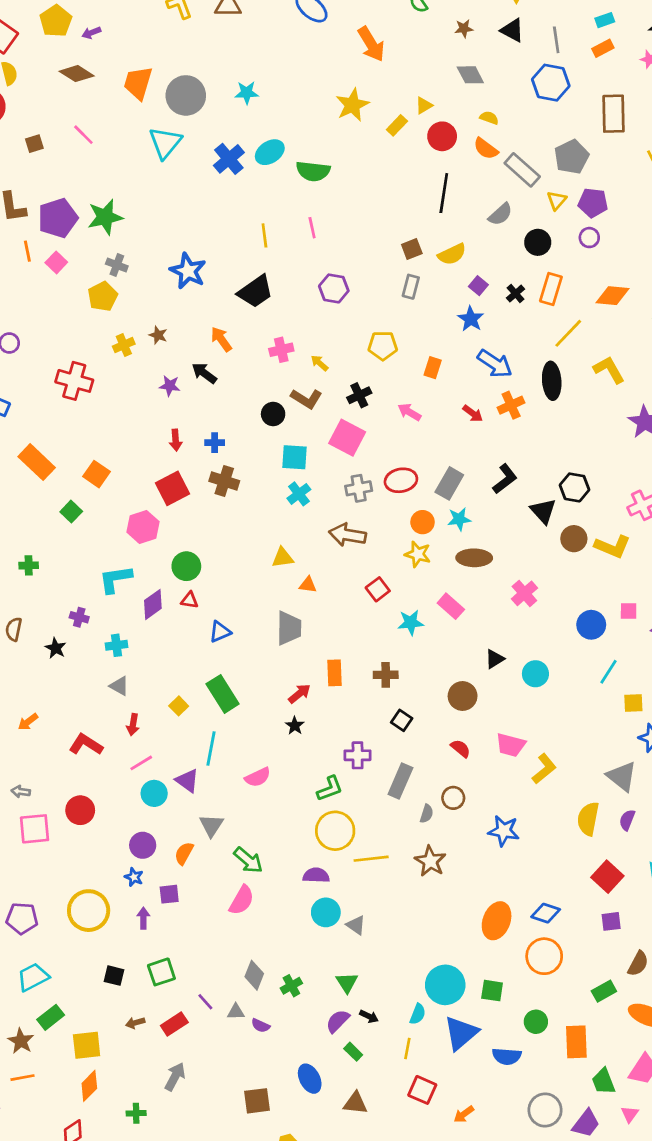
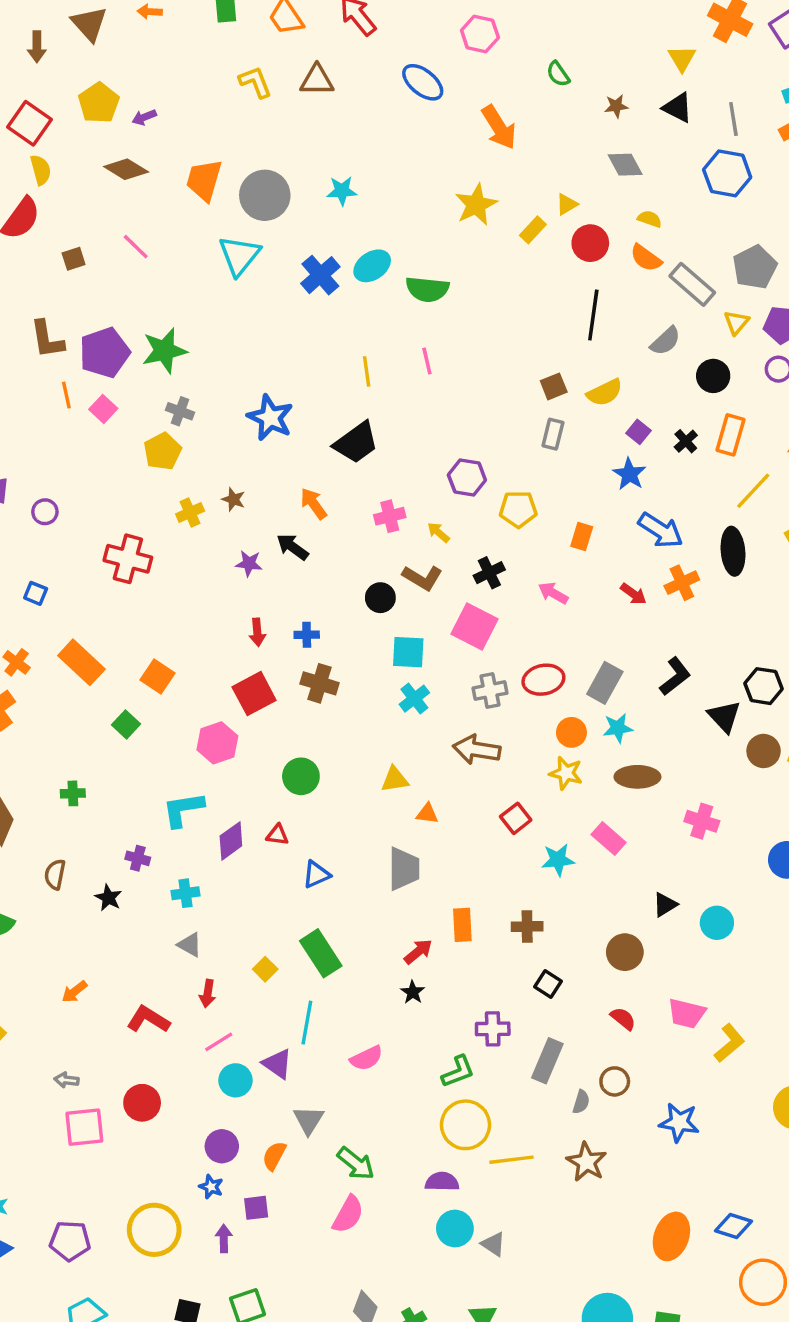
purple hexagon: (334, 288) -> (467, 478), moved
green circle: (186, 566) -> (301, 776), moved
pink cross: (524, 593) -> (702, 821), turned -30
orange circle: (544, 956) -> (763, 1282), moved

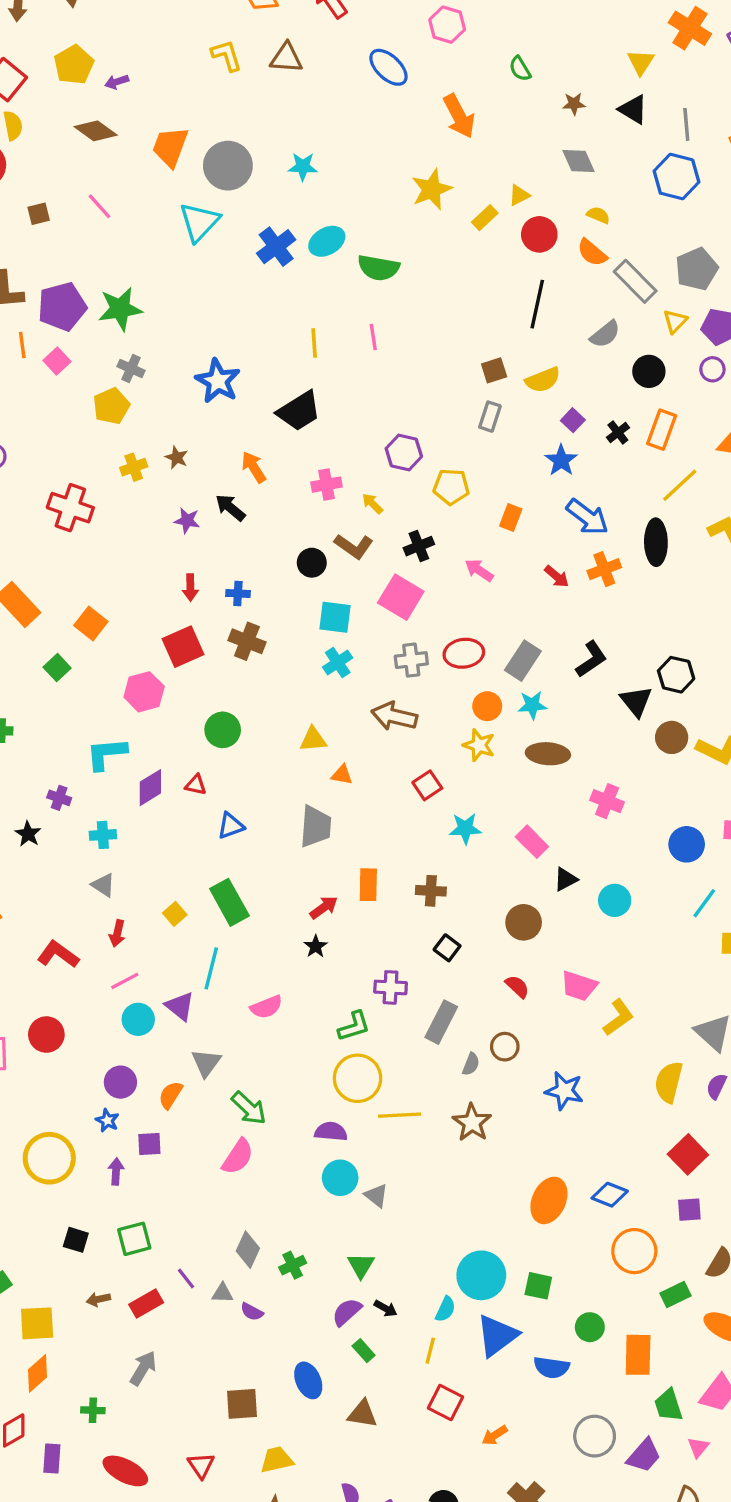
pink rectangle: (609, 839) -> (532, 842), moved

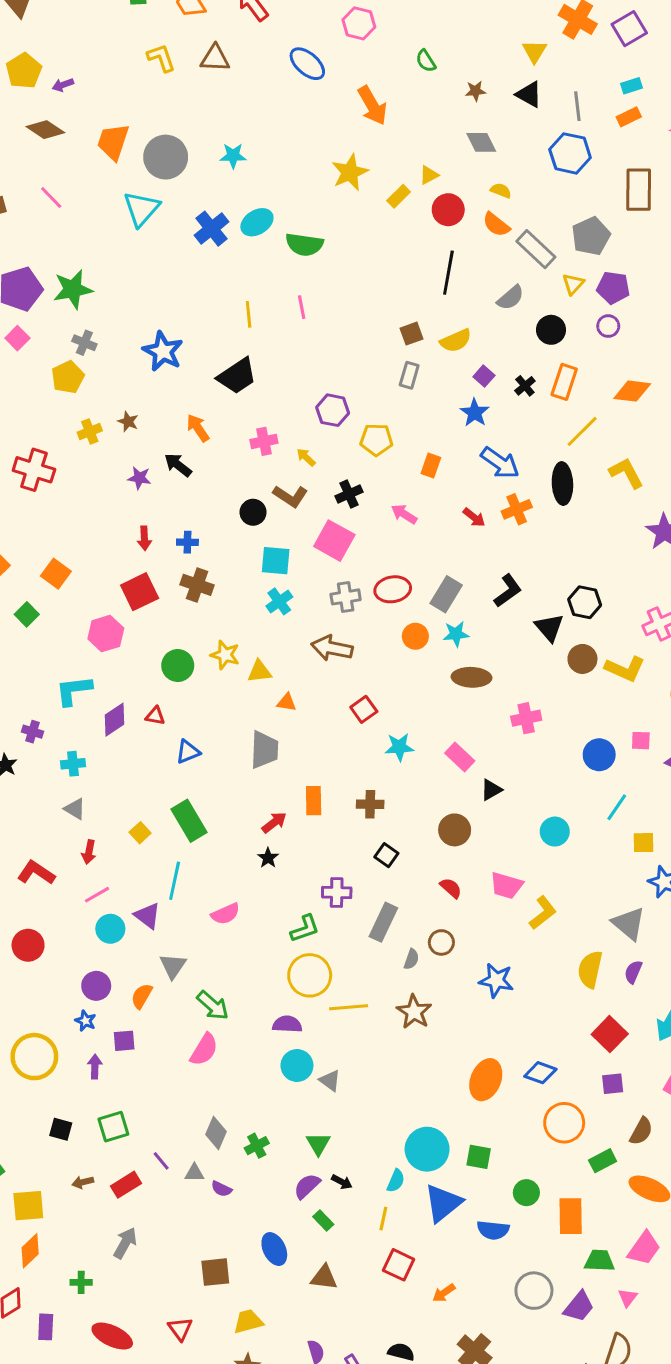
yellow star: (479, 745) -> (225, 655), moved
pink cross: (607, 801) -> (526, 718), turned -32
cyan circle: (615, 900) -> (555, 832), moved
green trapezoid: (668, 1405) -> (600, 1261), turned 112

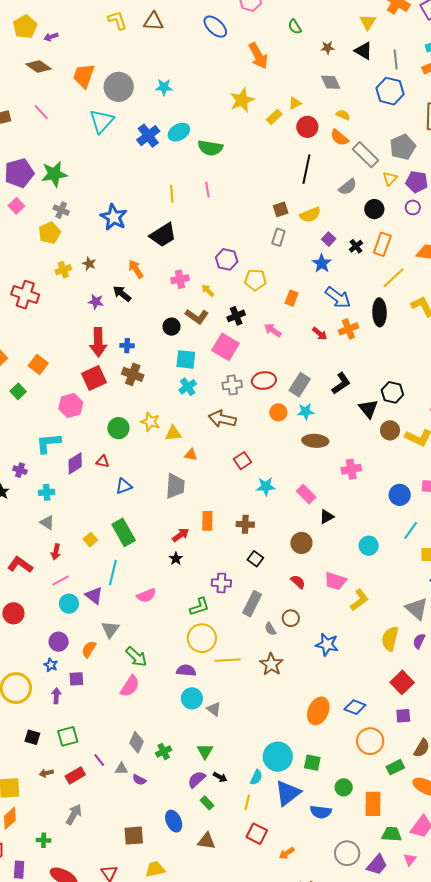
red arrow: (144, 538) -> (98, 342), size x1.8
gray semicircle: (411, 959) -> (270, 629), turned 128

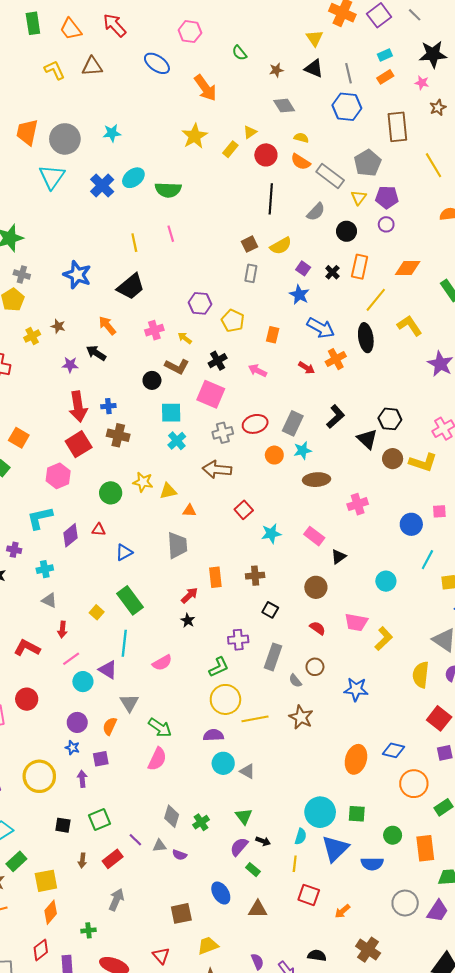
yellow pentagon: (255, 280) -> (233, 321), turned 30
brown arrow: (46, 773) -> (82, 860), turned -64

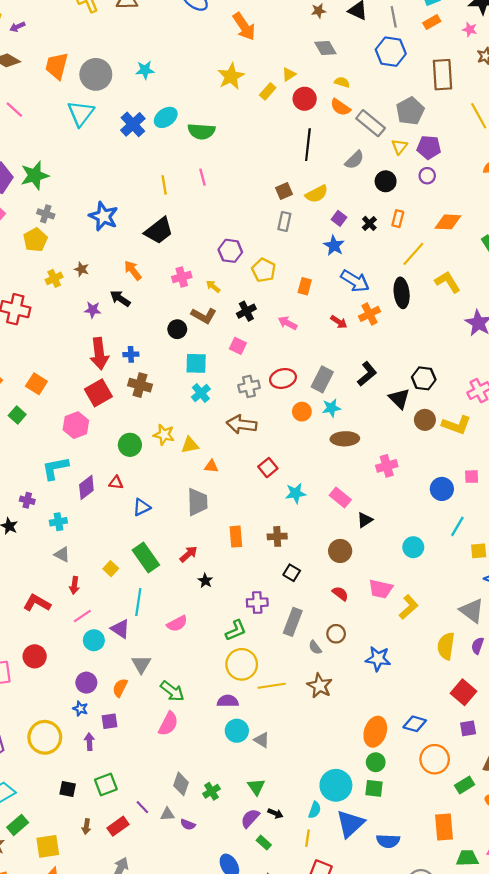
orange rectangle: (360, 267) -> (398, 219), size x0.7
pink square: (211, 394) -> (238, 346), size x0.6
red arrow: (189, 595) -> (189, 554), moved
green circle: (393, 835) -> (376, 762), moved

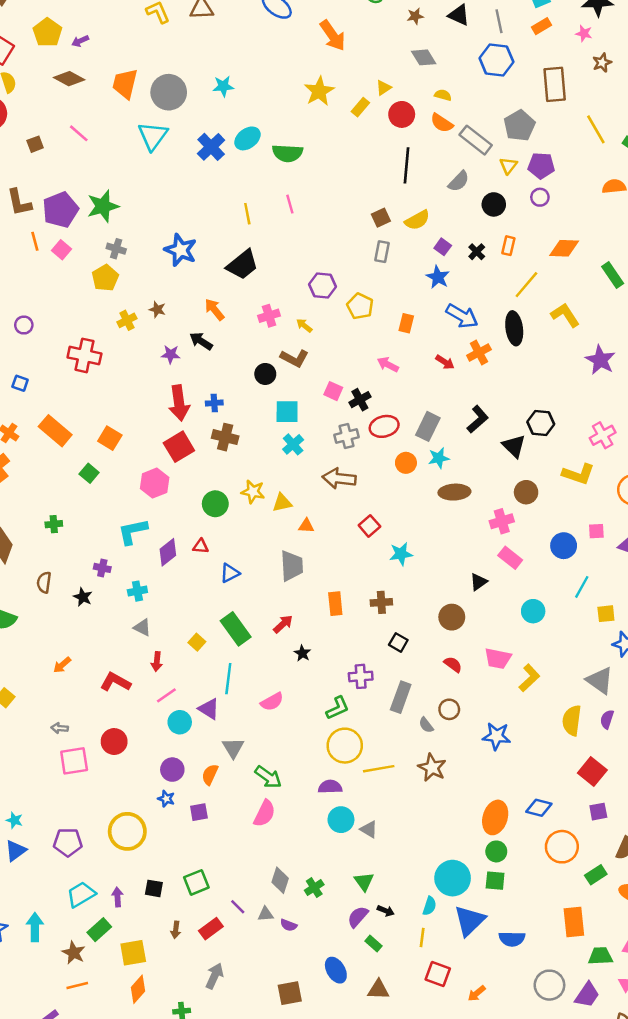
black cross: (246, 311) -> (360, 400), moved
brown circle: (425, 420) -> (526, 492), moved
pink rectangle: (340, 498) -> (510, 558), moved
purple arrow: (89, 742) -> (117, 897), moved

